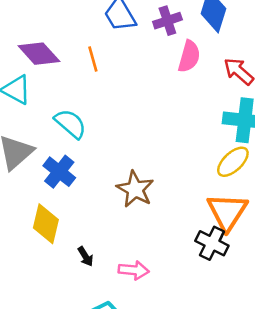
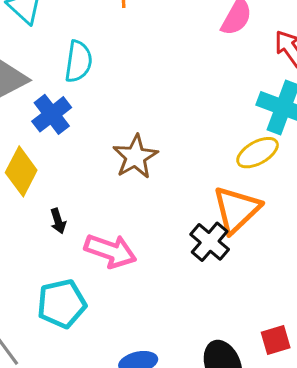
cyan semicircle: (70, 124) -> (78, 61), turned 44
pink arrow: (134, 270) -> (110, 251), size x1.4

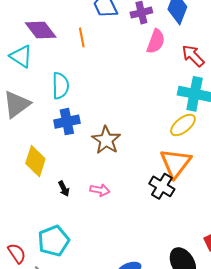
blue cross: (52, 114) -> (67, 122), moved, turned 35
pink arrow: (110, 251) -> (100, 190), moved, size x0.6
cyan pentagon: (62, 304) -> (54, 241), moved

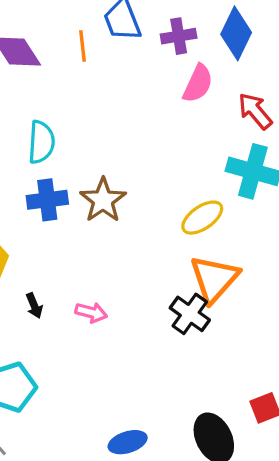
orange line: (82, 37) -> (82, 46), moved
yellow ellipse: (183, 125) -> (202, 218), moved
brown star: (106, 140) -> (103, 200), moved

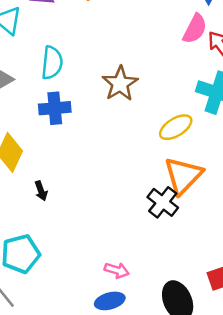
pink semicircle: (198, 84) -> (195, 29), moved
brown star: (103, 200) -> (120, 84), moved
pink arrow: (91, 312) -> (117, 270), moved

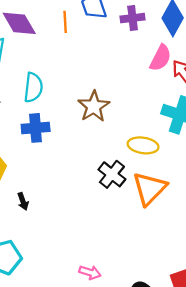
yellow ellipse: (176, 127) -> (143, 145), turned 40
black cross: (163, 202) -> (112, 174), moved

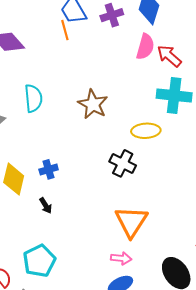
orange line: (65, 22) -> (65, 30), moved
blue cross: (36, 128) -> (49, 169), moved, size x0.7
orange triangle: (149, 189) -> (131, 222), moved

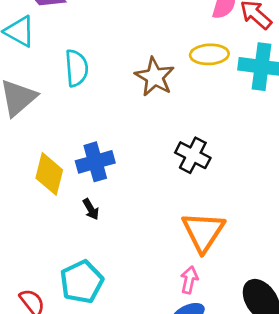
yellow ellipse: (146, 131) -> (209, 54), moved
blue cross: (49, 169) -> (95, 162), size x1.5
pink arrow: (121, 258) -> (189, 280), turned -84

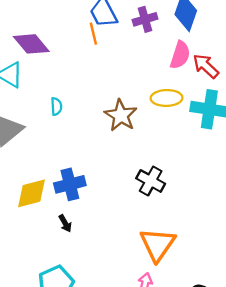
cyan semicircle: (76, 68) -> (56, 106), size x0.6
yellow diamond: (49, 174) -> (32, 193), turned 60

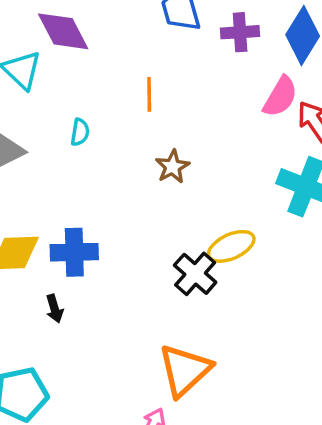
orange line: (93, 34) -> (149, 94), moved
yellow ellipse: (167, 98) -> (231, 246), moved, turned -36
brown star: (121, 115) -> (172, 167), size x0.7

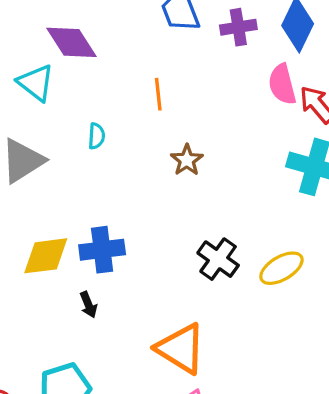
pink semicircle: (280, 97) -> (282, 84), turned 141
yellow ellipse: (231, 246) -> (281, 268), moved
orange triangle: (185, 370) -> (181, 349), moved, turned -40

